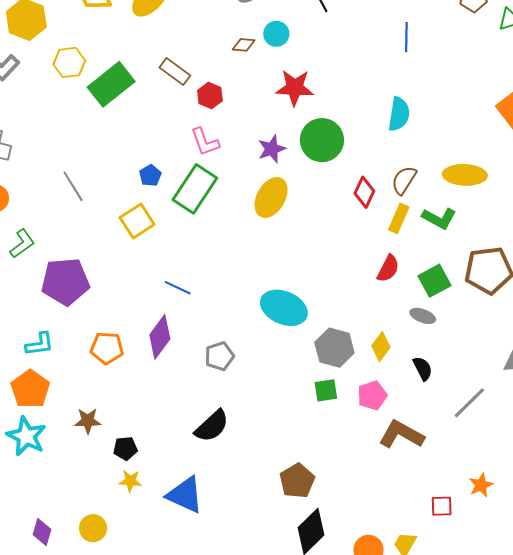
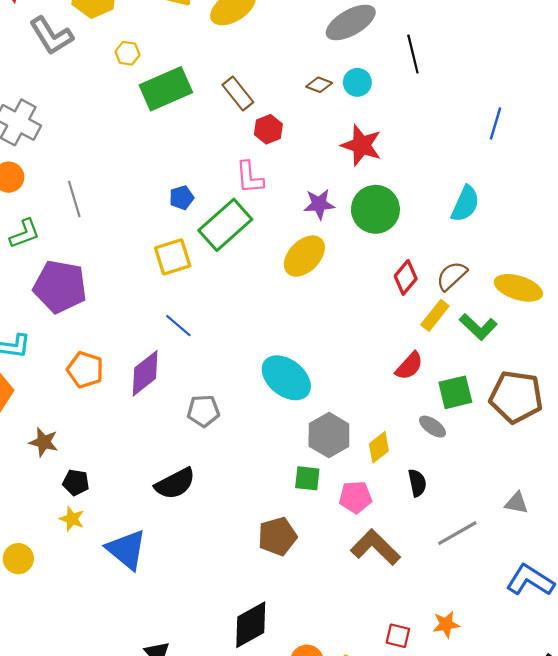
yellow hexagon: (69, 62) -> (127, 53), size x0.7
gray line: (73, 186) -> (74, 199), moved
yellow square: (137, 221) -> (173, 257), moved
brown pentagon: (297, 481) -> (277, 536), moved

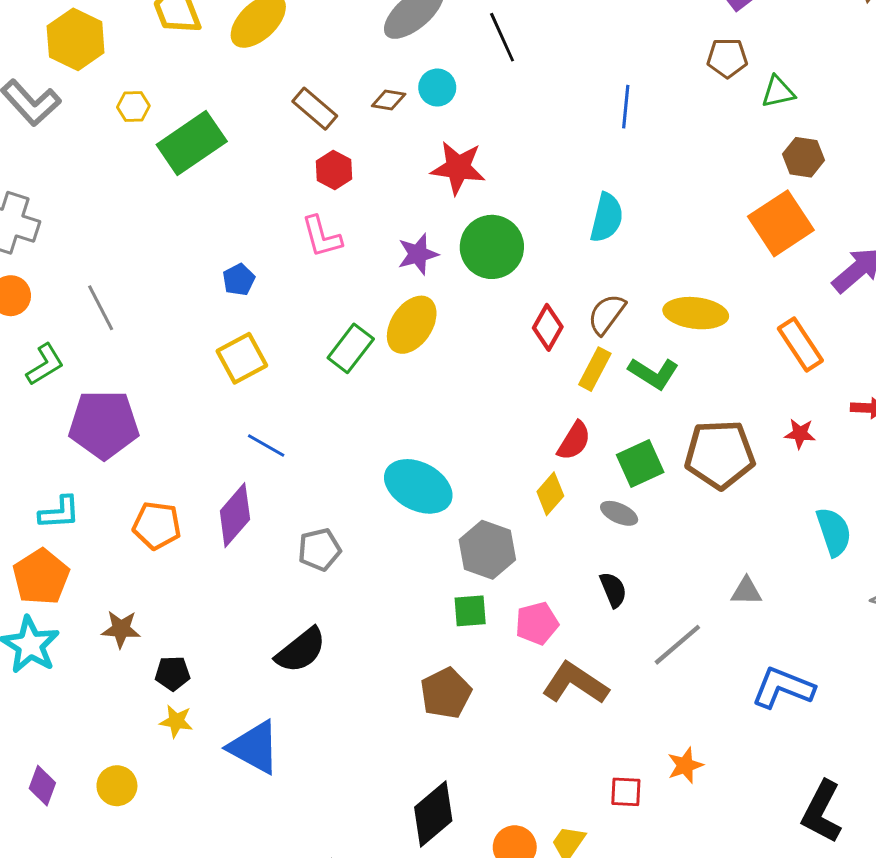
brown rectangle: (238, 93) -> (315, 109), moved
green rectangle: (225, 225) -> (351, 348), moved, size x0.7
yellow diamond: (379, 447) -> (550, 494), moved

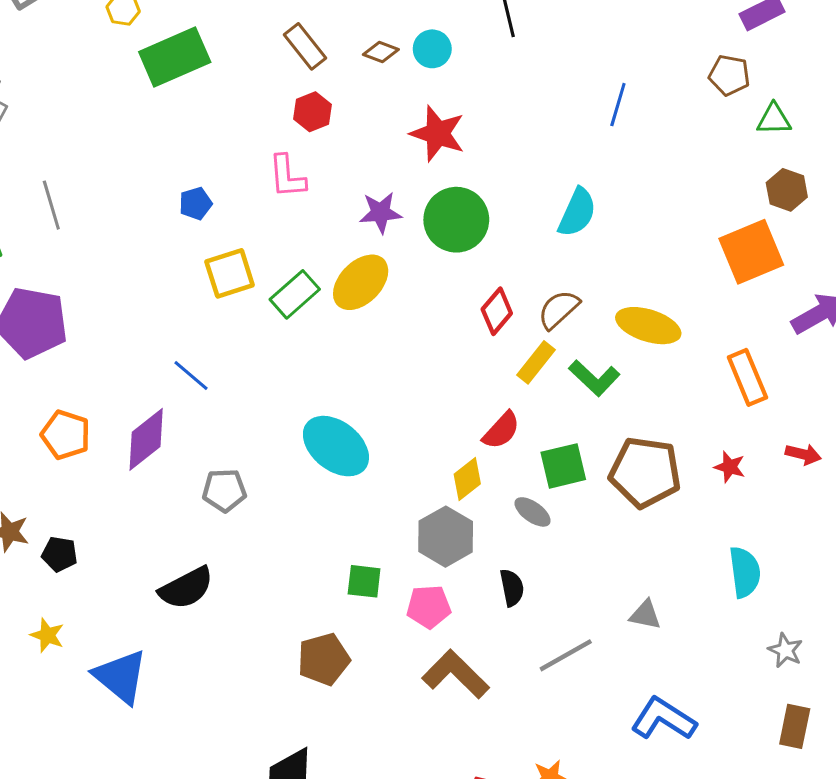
yellow square: (242, 358) -> (230, 273), moved
gray hexagon: (487, 550) -> (446, 537), moved
black pentagon: (173, 673) -> (60, 554), moved

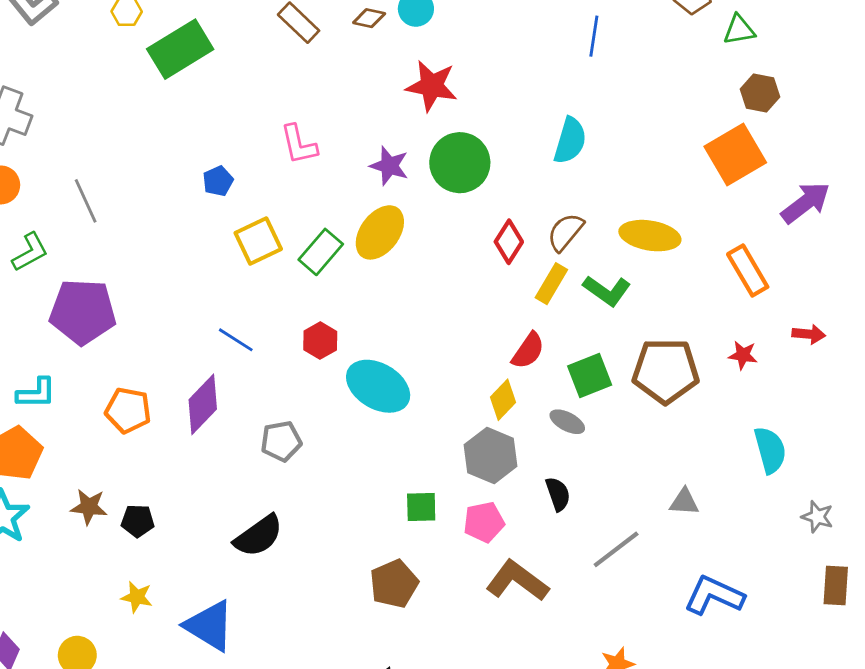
red hexagon: (313, 112) -> (320, 341), moved
purple star: (381, 213) -> (389, 166), turned 30

